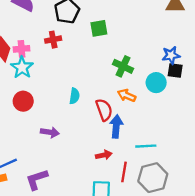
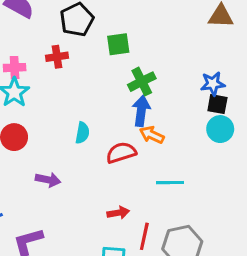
green cross: (123, 66) -> (142, 82), moved, turned 36
cyan circle: (156, 83) -> (220, 129), moved
red semicircle: (104, 110) -> (121, 153), turned -90
blue arrow: (116, 126) -> (141, 111), moved
cyan line: (146, 146) -> (170, 183), moved

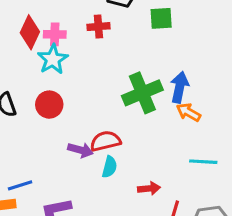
green cross: (142, 82) -> (142, 93), moved, size x1.4
cyan semicircle: (82, 133) -> (110, 167), moved
red semicircle: (121, 153) -> (105, 141), moved

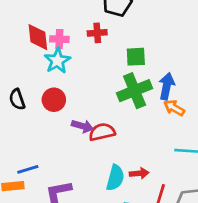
green square: (161, 18) -> (136, 57), moved
red diamond: (30, 32) -> (38, 37), turned -32
purple arrow: (80, 150) -> (82, 126), moved
cyan semicircle: (110, 167) -> (115, 178), moved, size x1.4

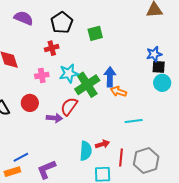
pink cross: (59, 39) -> (42, 75), moved
green square: (136, 57) -> (95, 33), moved
cyan star: (57, 61) -> (69, 73), moved, turned 30
red semicircle: (102, 132) -> (69, 106), moved, turned -30

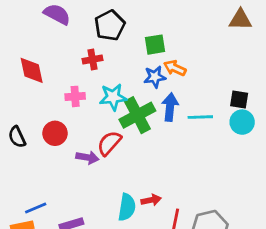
blue star: (154, 54) -> (155, 77), moved
orange arrow: (118, 92) -> (175, 68), moved
cyan line: (134, 121) -> (200, 117), moved

